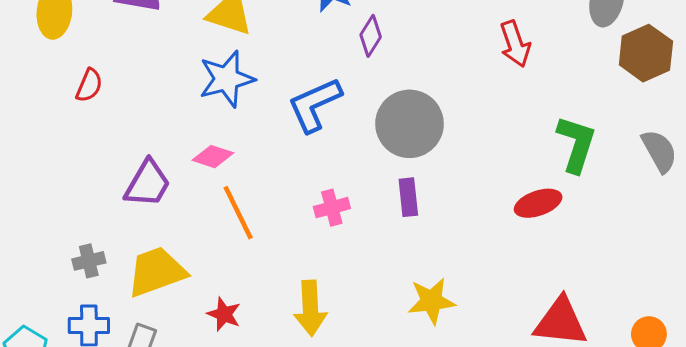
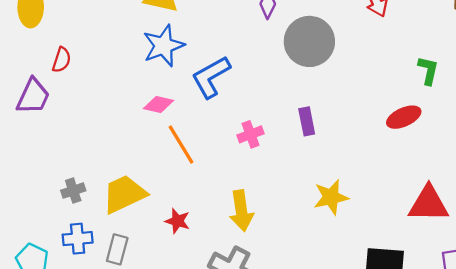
blue L-shape: (315, 105) -> (211, 77), moved
gray circle: (409, 124) -> (309, 41), moved
green L-shape: (576, 144) -> (428, 70), size x0.7
purple trapezoid: (148, 184) -> (33, 96), moved

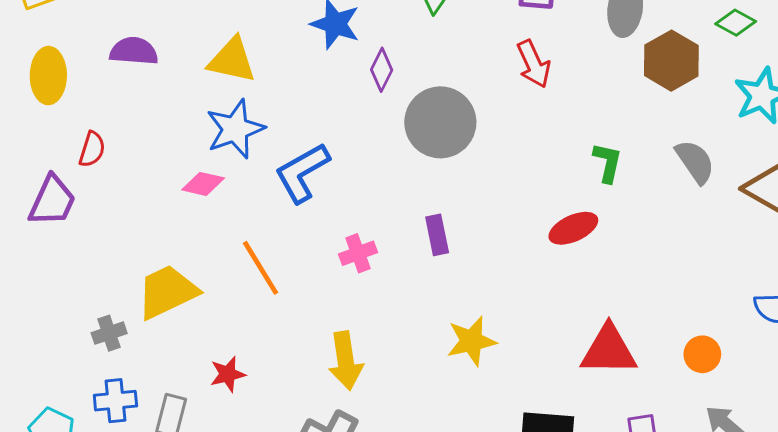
pink diamond: (158, 104) -> (203, 184), moved
yellow trapezoid: (124, 194) -> (167, 292), moved
red star: (177, 221) -> (228, 374), moved, turned -30

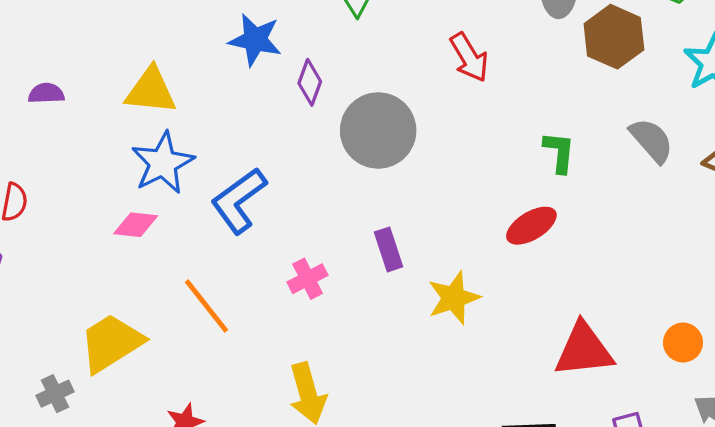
purple semicircle: (134, 51) -> (46, 93), size x0.7
yellow star: (471, 341) -> (454, 298), moved

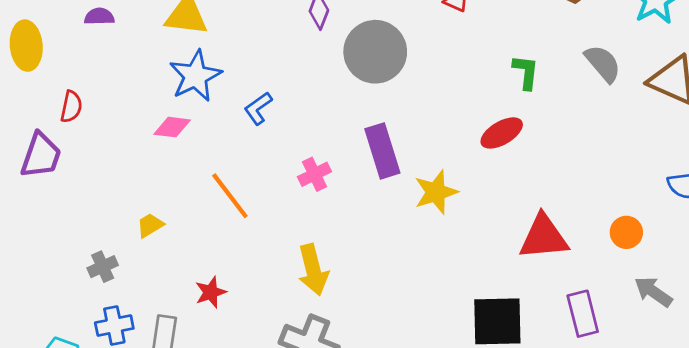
blue L-shape: (239, 201) -> (258, 108), size x0.6
purple rectangle: (389, 249) -> (382, 151), size x1.5
yellow trapezoid: (111, 343) -> (150, 225), size x0.5

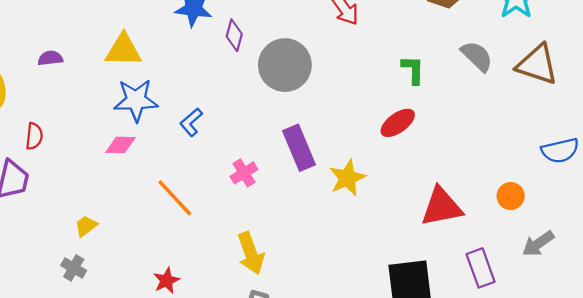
blue star: (195, 76) -> (136, 100), turned 30
yellow trapezoid: (150, 225) -> (86, 226), moved
gray cross: (103, 267) -> (74, 268), turned -30
gray arrow: (653, 292) -> (538, 244), turned -64

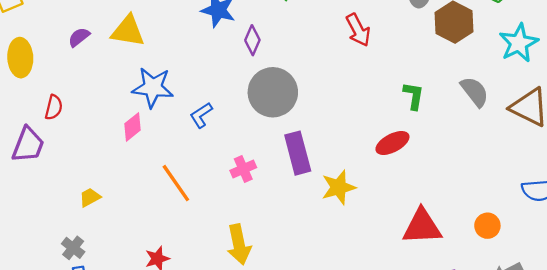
yellow triangle: (123, 50) -> (128, 31), moved
purple semicircle: (50, 58) -> (79, 37), turned -40
gray circle: (285, 65) -> (273, 92), moved
pink diamond: (120, 145) -> (133, 127), turned -48
gray cross: (74, 268) -> (73, 248), moved

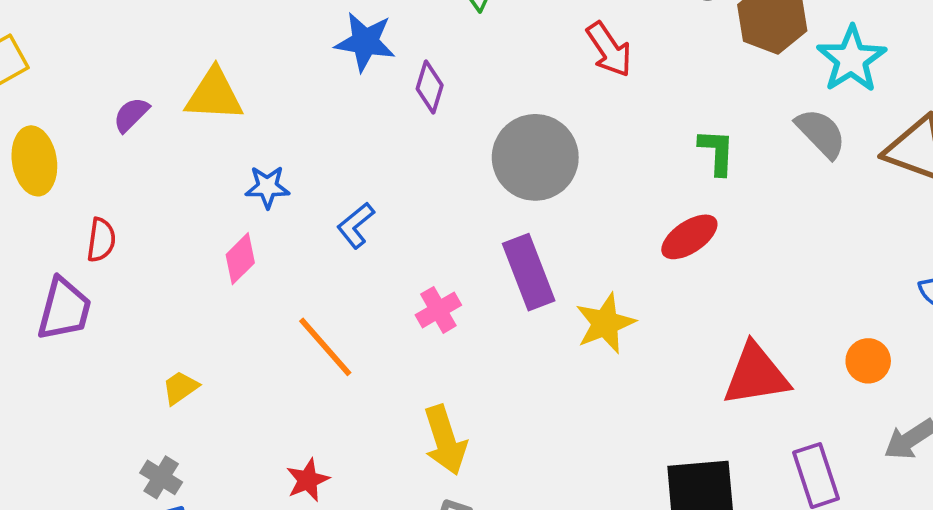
cyan star: (519, 43) -> (851, 59), moved
blue star: (153, 87) -> (267, 187), size x0.6
gray circle: (273, 92) -> (535, 157), moved

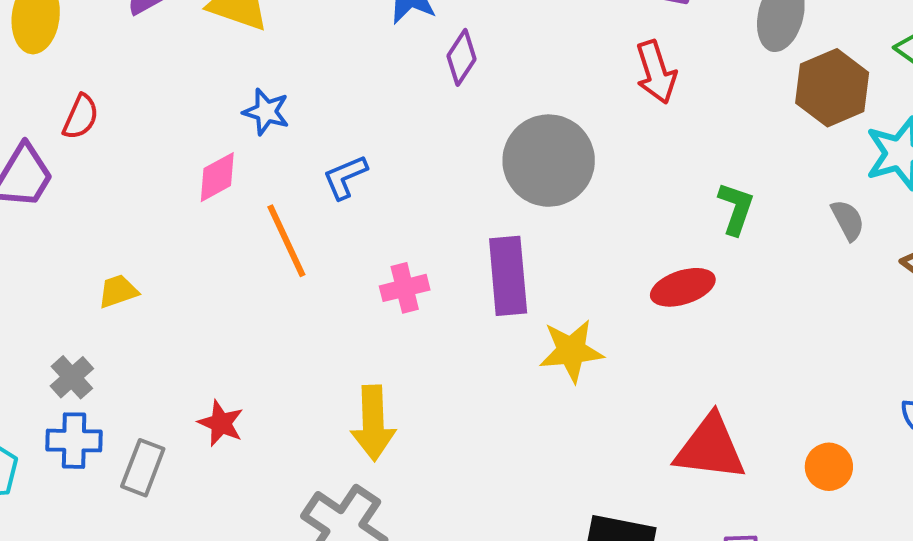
gray semicircle: (821, 133) -> (848, 220), size x0.7
orange line: (325, 347) -> (286, 241), moved
red star: (308, 480) -> (221, 423), turned 30

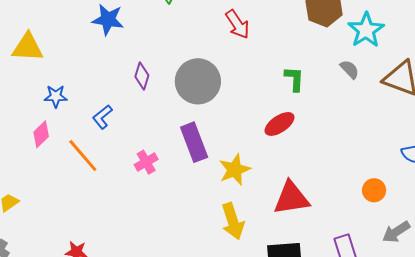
purple diamond: (461, 57) -> (142, 76), moved
yellow arrow: (373, 423) -> (233, 221), moved
red triangle: (710, 448) -> (291, 198), moved

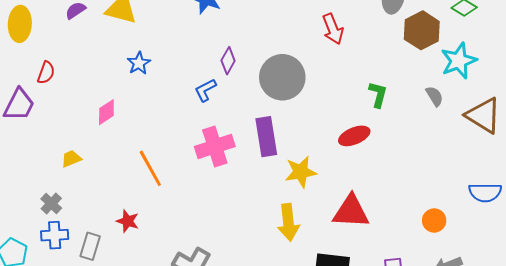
blue star: (56, 96) -> (139, 63), turned 30
blue L-shape: (102, 117) -> (205, 90), moved
pink diamond: (41, 134) -> (106, 112), moved
orange line: (83, 155) -> (150, 168), moved
pink cross: (146, 162) -> (215, 146), size x1.6

